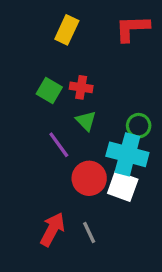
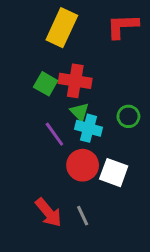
yellow rectangle: (67, 30) -> (62, 28), size x1.4
red cross: (81, 87) -> (75, 81), size x1.5
cyan cross: (127, 154) -> (88, 128), moved, size x0.7
red arrow: (52, 229) -> (49, 213), turned 112

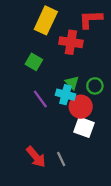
red cross: (75, 81) -> (71, 42), moved
green triangle: (80, 112) -> (72, 83), moved
red circle: (83, 165) -> (81, 107), moved

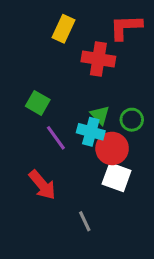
yellow rectangle: (46, 20) -> (64, 29), size x0.7
green square: (34, 62) -> (38, 103), moved
red arrow: (36, 157) -> (42, 185), moved

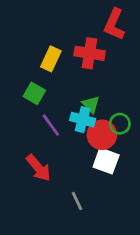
red L-shape: (126, 27) -> (114, 24), turned -64
yellow rectangle: (64, 29) -> (51, 59), moved
green circle: (132, 120) -> (120, 124), moved

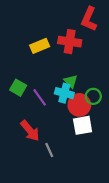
yellow rectangle: (51, 59) -> (40, 46), turned 42
green square: (34, 93) -> (18, 88), moved
white square: (106, 161) -> (83, 125), turned -30
gray line: (77, 201) -> (49, 150), moved

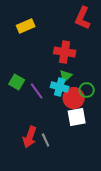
red cross: (70, 42) -> (65, 52), moved
yellow rectangle: (40, 46) -> (26, 26), moved
green triangle: (71, 81) -> (66, 76), turned 32
red arrow: (30, 131) -> (30, 137), moved, turned 60

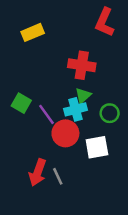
cyan cross: (60, 87) -> (75, 109), turned -30
red circle: (74, 98) -> (65, 133), moved

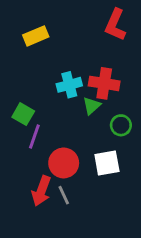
red cross: (82, 65) -> (104, 83), moved
cyan cross: (75, 109) -> (69, 85), moved
purple line: (46, 114) -> (34, 136), moved, turned 55
red circle: (65, 133) -> (64, 163), moved

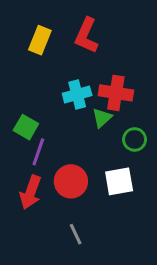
red L-shape: (115, 25) -> (86, 36), moved
yellow rectangle: (36, 36) -> (40, 40), turned -45
red arrow: (41, 191) -> (31, 192), moved
gray line: (64, 195) -> (76, 234), moved

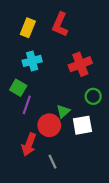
red cross: (116, 93) -> (80, 64), turned -30
cyan cross: (77, 94) -> (32, 61), moved
green triangle: (102, 118) -> (63, 111), moved
red arrow: (31, 192) -> (29, 145), moved

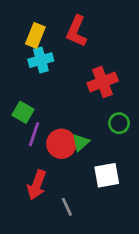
cyan cross: (32, 61) -> (41, 60), moved
red circle: (49, 125) -> (61, 144), moved
white square: (82, 125) -> (107, 175), moved

